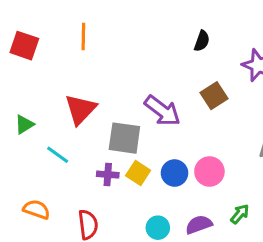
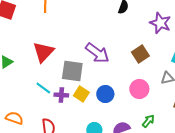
brown square: (214, 96) -> (140, 54), moved
cyan line: (58, 155) -> (43, 88), moved
pink circle: (209, 171) -> (139, 89), moved

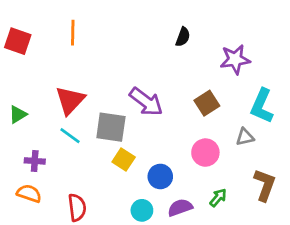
purple star: (160, 23) -> (235, 59), turned -30
cyan line: (43, 88) -> (70, 136), moved
blue circle: (105, 94) -> (160, 176), moved
purple cross: (61, 95) -> (35, 161), moved

